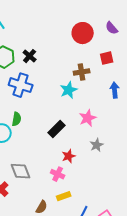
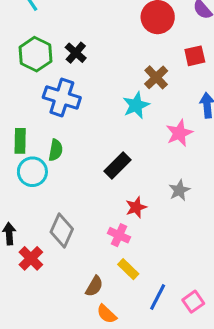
brown cross: (82, 72) -> (156, 77), turned -35
pink star: (88, 118) -> (179, 133), moved
gray diamond: (21, 171) -> (62, 231), turned 45
yellow rectangle: (64, 196) -> (128, 269), turned 64

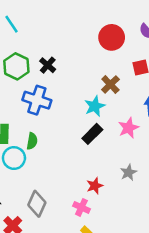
black rectangle: (117, 166) -> (92, 134), moved

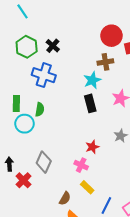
red circle: (112, 37) -> (111, 36), moved
brown cross: (110, 84) -> (105, 62), turned 35
black rectangle: (92, 134) -> (90, 103), turned -60

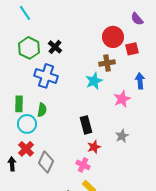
black rectangle: (90, 103) -> (86, 125), moved
red cross: (23, 180) -> (26, 149), moved

